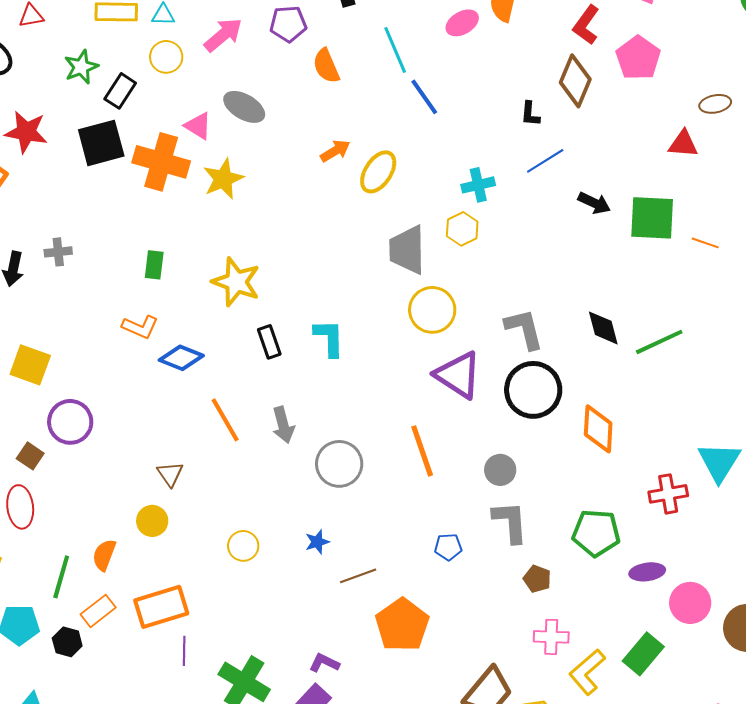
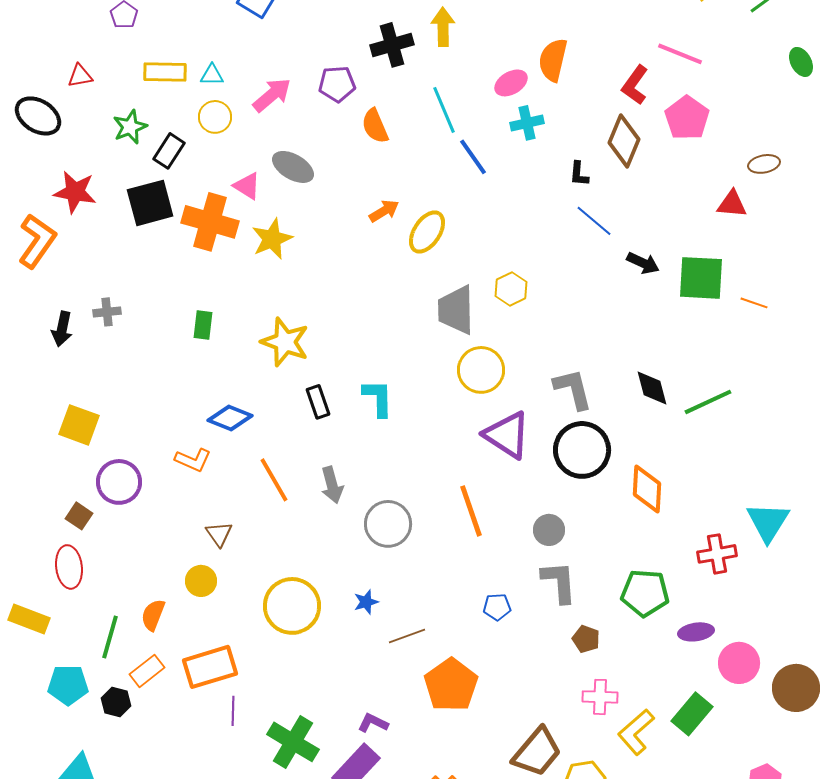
blue line: (545, 161) -> (594, 221), turned 72
cyan cross: (478, 185) -> (527, 123), moved
orange L-shape: (140, 327) -> (193, 460), moved
yellow circle: (243, 546) -> (292, 606), size x1.8

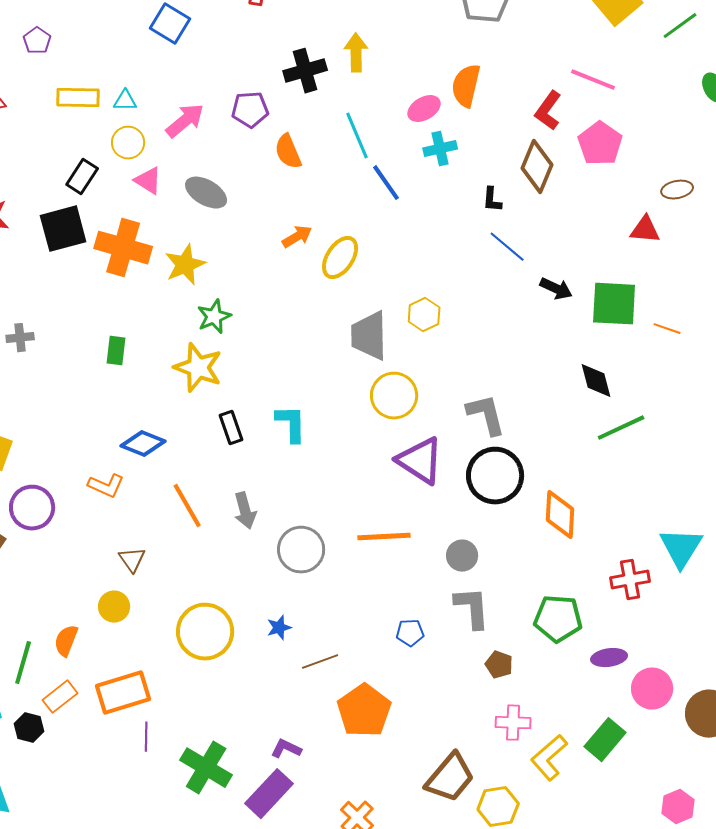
green star: (130, 127) -> (214, 317), moved
pink triangle: (247, 186) -> (148, 181), moved
black diamond: (652, 388) -> (596, 381), moved
orange line: (471, 511) -> (384, 537), turned -74

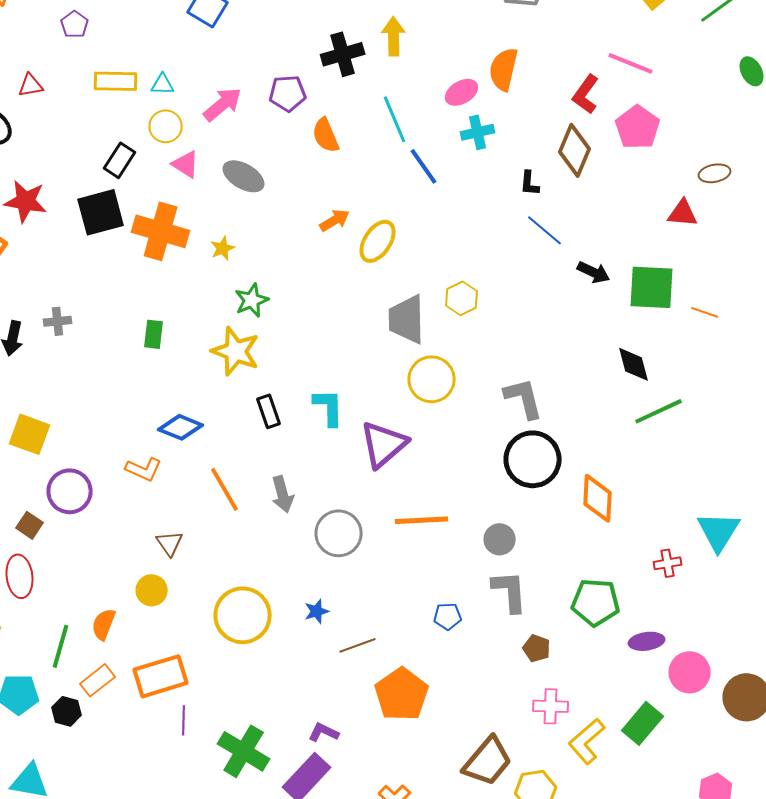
yellow star: (185, 265) -> (223, 248), size x0.6
purple triangle: (420, 461) -> (384, 444), moved, turned 46
red cross: (630, 580) -> (668, 563), size x0.7

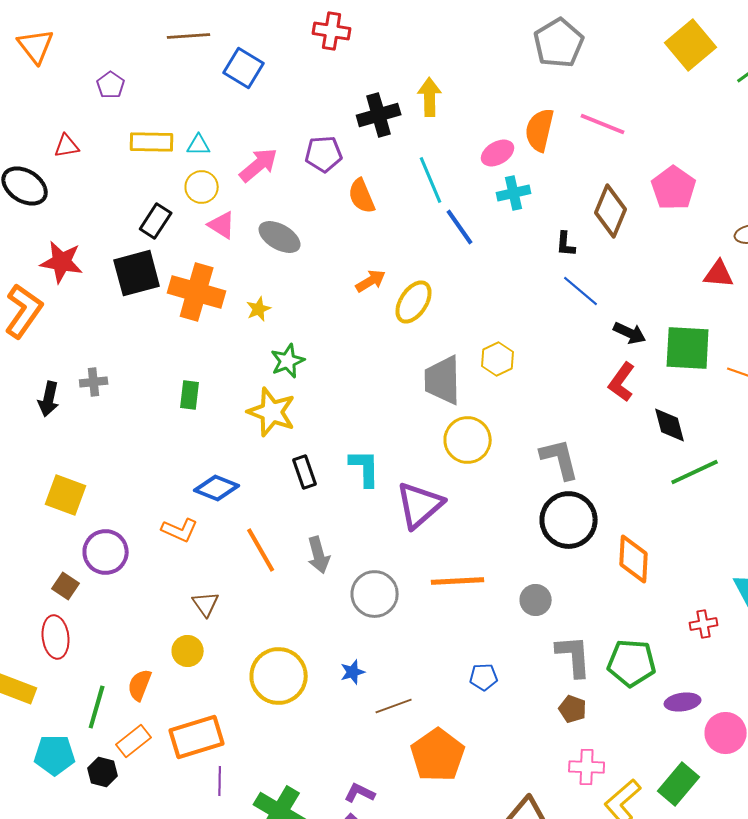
pink line: (631, 63) -> (603, 124), moved
red L-shape: (586, 94) -> (622, 382), moved
gray L-shape: (510, 591) -> (574, 656), moved

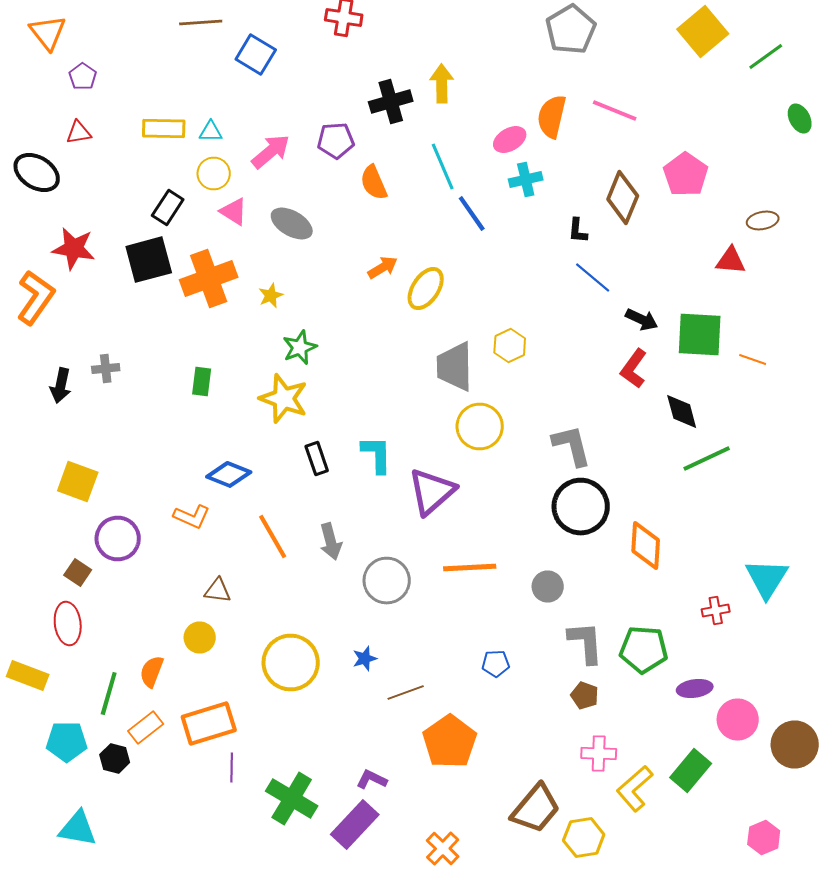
purple pentagon: (111, 85) -> (83, 76), moved
orange cross: (197, 292) -> (209, 278), turned -36
brown triangle: (206, 604) -> (218, 590), turned -48

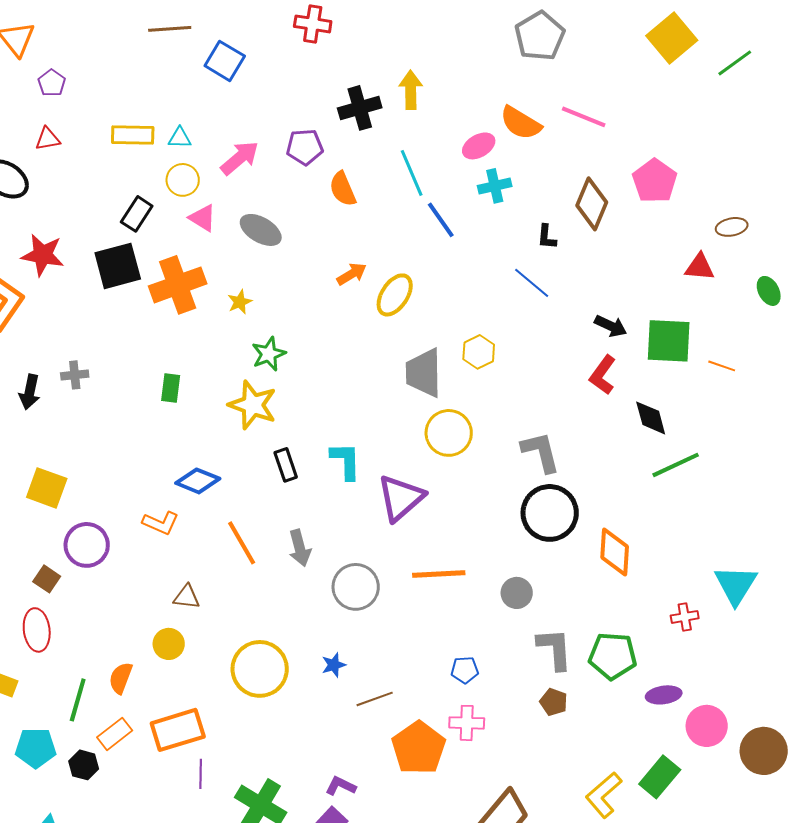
orange semicircle: (552, 116) -> (521, 123), turned -72
green ellipse: (800, 118) -> (769, 291), moved
blue line: (593, 278) -> (532, 283), moved
pink cross: (599, 754) -> (467, 723), moved

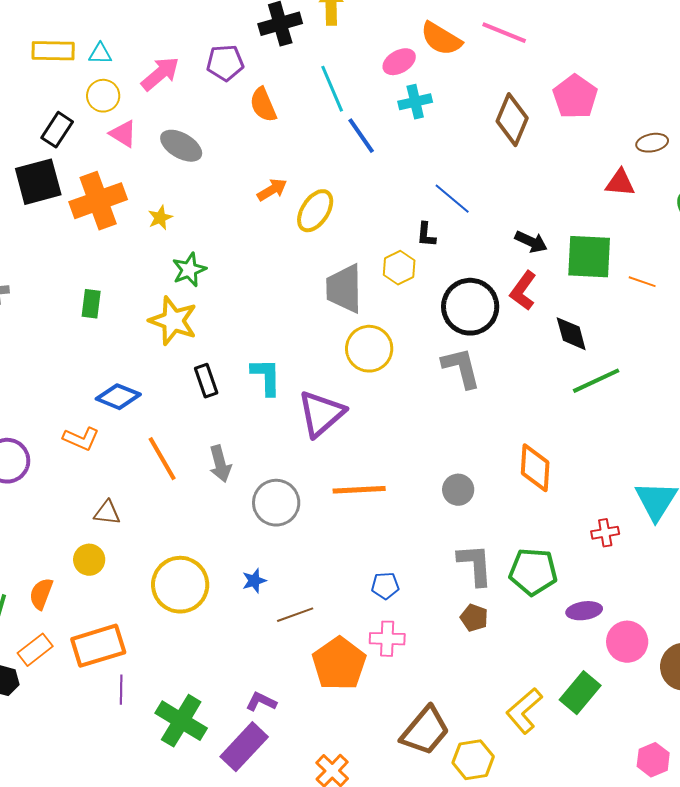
black L-shape: (547, 237) -> (426, 235), moved
black circle: (550, 513) -> (470, 307), moved
gray circle: (517, 593) -> (458, 490), moved

